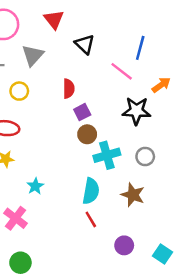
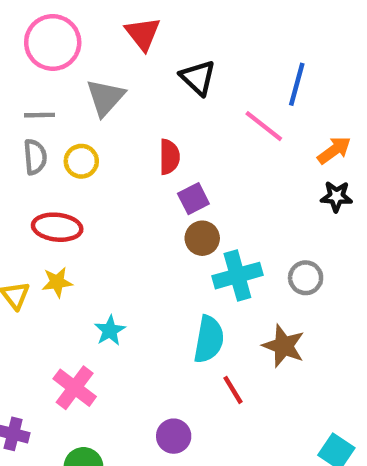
black star: (137, 111) -> (336, 196), moved, size x0.6
red line: (91, 219) -> (233, 390), moved
purple circle: (124, 245) -> (174, 436), moved

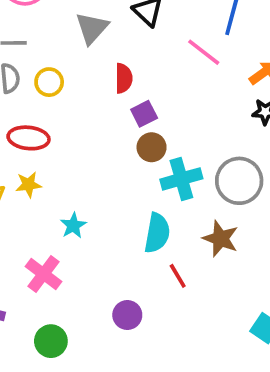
gray triangle: (105, 97) -> (92, 28), moved
gray circle: (306, 278) -> (239, 181), size x1.6

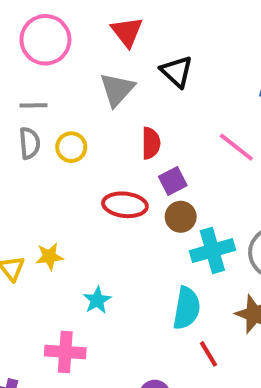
pink line: (204, 52) -> (236, 147), moved
red ellipse: (29, 138) -> (125, 205), moved
pink cross: (43, 274) -> (65, 352), turned -33

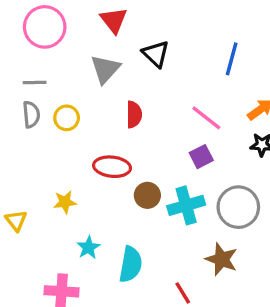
purple square: (173, 181) -> (201, 157), moved
brown circle: (181, 217) -> (147, 195), moved
yellow star: (49, 256) -> (65, 202), moved
cyan semicircle: (187, 308) -> (131, 264), moved

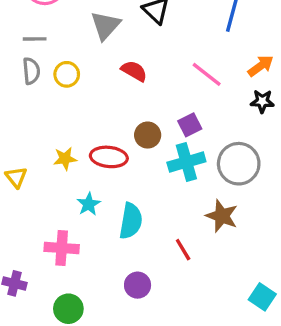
red semicircle: (134, 114) -> (134, 71), turned -60
purple square: (201, 157) -> (190, 125), moved
red ellipse: (112, 167) -> (109, 157), moved
brown circle: (147, 195) -> (148, 135), moved

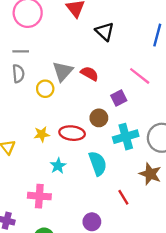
gray triangle: (105, 25) -> (63, 71), moved
yellow circle: (67, 74) -> (45, 89), moved
purple square: (190, 125) -> (119, 98), moved
cyan semicircle: (131, 221) -> (98, 163), moved, turned -30

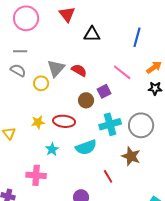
black triangle: (105, 32) -> (92, 34), turned -42
gray semicircle: (18, 74) -> (18, 70), turned -56
brown circle: (99, 118) -> (86, 100), moved
cyan semicircle: (98, 163) -> (86, 147), turned 90

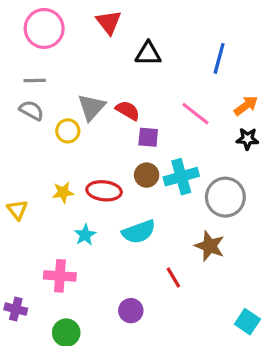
purple square: (104, 91) -> (148, 137), moved, turned 32
brown circle: (86, 100) -> (147, 175), moved
cyan cross: (110, 124) -> (181, 177), moved

